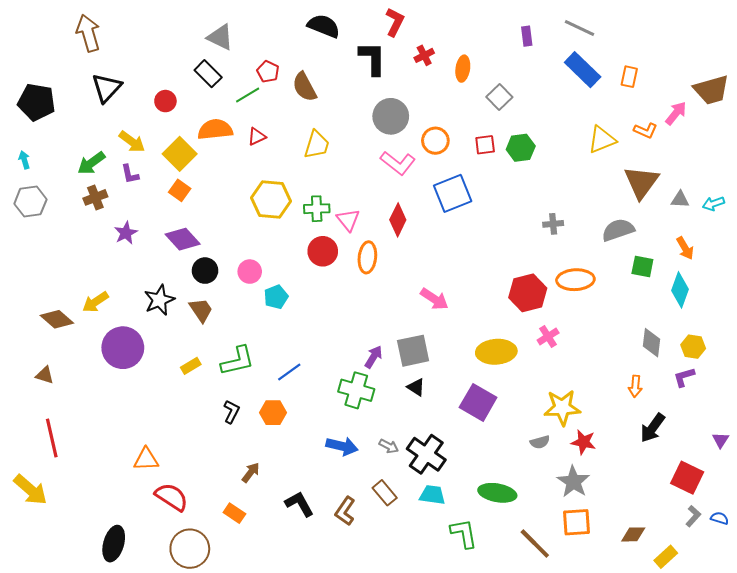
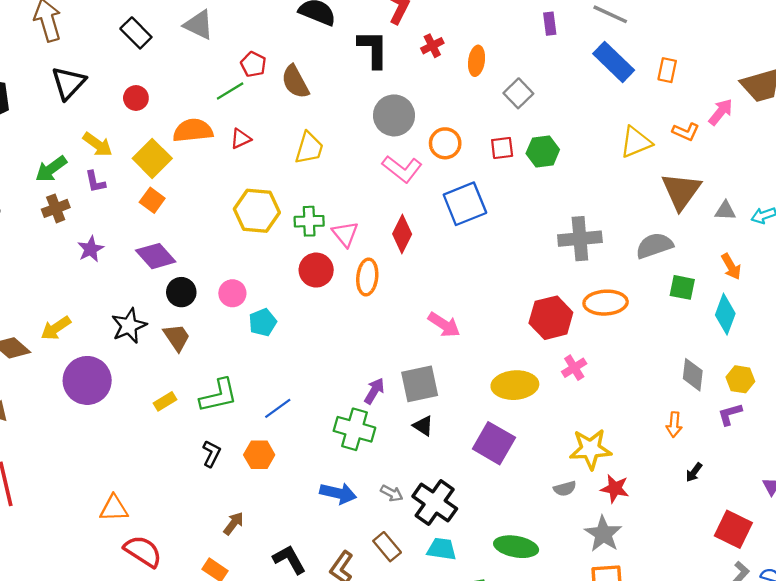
black rectangle: (208, 74) -> (136, 33), moved
gray cross: (553, 224) -> (580, 239), size x1.8
black arrow: (653, 428) -> (694, 472), size x0.6

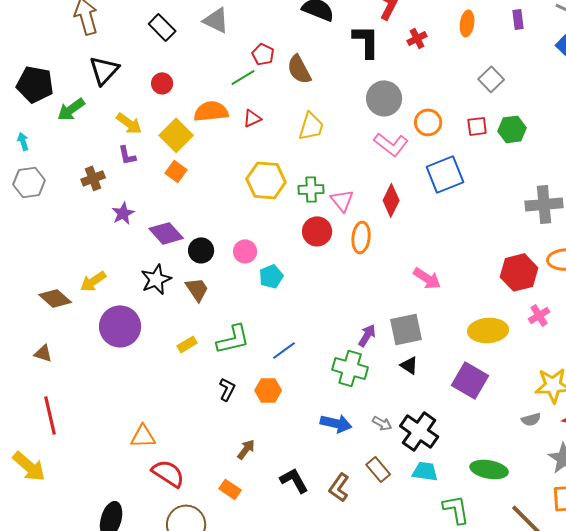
orange ellipse: (477, 61) -> (467, 23), moved
green arrow: (51, 169) -> (71, 109), moved
purple diamond: (156, 256) -> (166, 233), moved

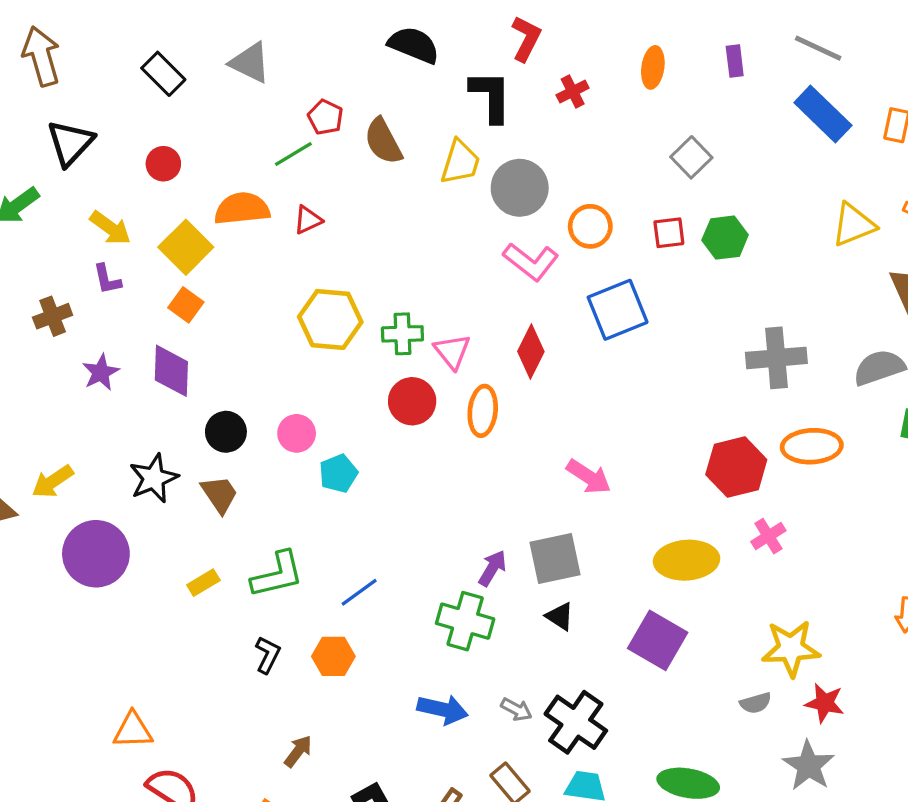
yellow trapezoid: (311, 126) -> (460, 162), moved
purple diamond: (166, 233) -> (171, 371), moved, turned 44

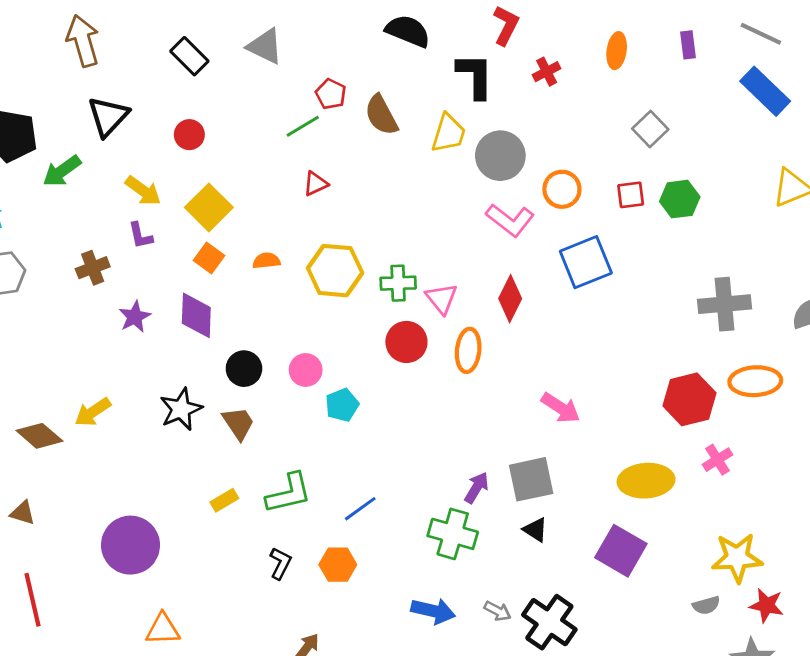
orange semicircle: (242, 209) -> (266, 261), moved, size x0.6
purple circle: (96, 554) -> (131, 545), moved

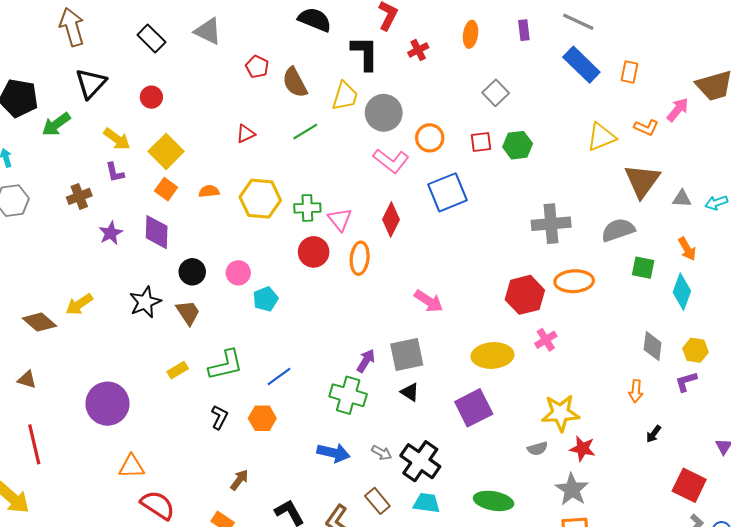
green line: (303, 126) -> (305, 132), moved
purple square: (621, 551) -> (474, 408), turned 33

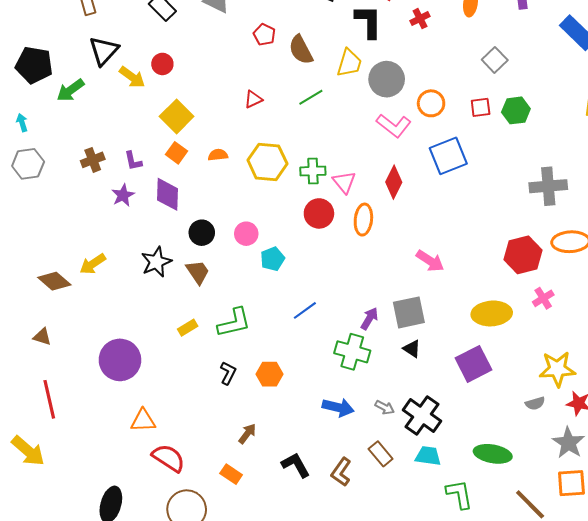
yellow arrow: (117, 139) -> (132, 77), moved
purple L-shape: (115, 172) -> (133, 161), moved
blue line: (279, 376) -> (305, 310), moved

